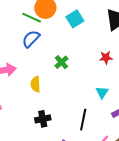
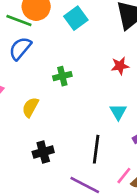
green cross: (61, 62) -> (62, 76), turned 32
yellow semicircle: (35, 84) -> (30, 107), turned 35

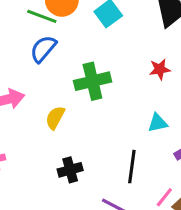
green cross: (62, 76) -> (92, 81), size x1.6
cyan triangle: (118, 112) -> (158, 123), turned 48

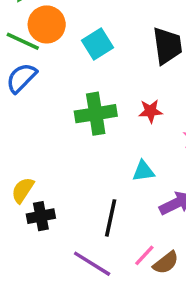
green cross: (92, 81) -> (96, 114), moved
yellow semicircle: (55, 118) -> (23, 190), moved

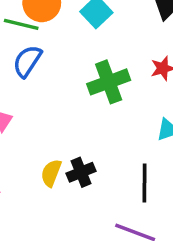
black cross: (41, 216) -> (81, 172), moved

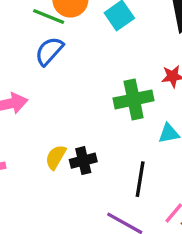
green cross: (109, 82) -> (134, 99), moved

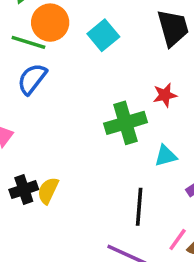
black cross: (83, 161) -> (24, 190), moved

